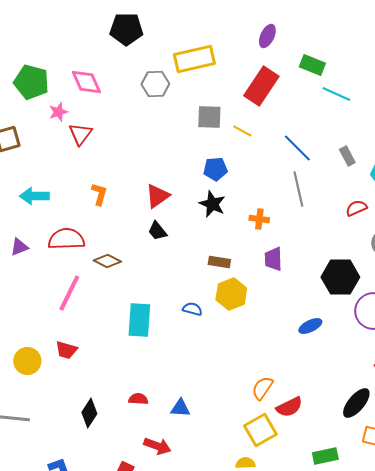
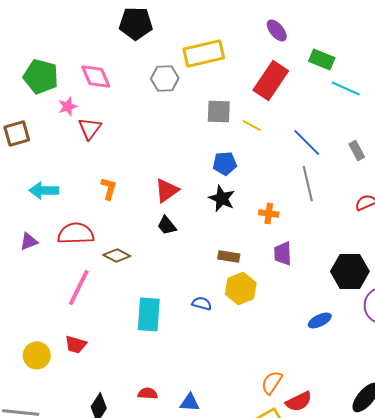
purple ellipse: (267, 36) -> (277, 30), turned -65

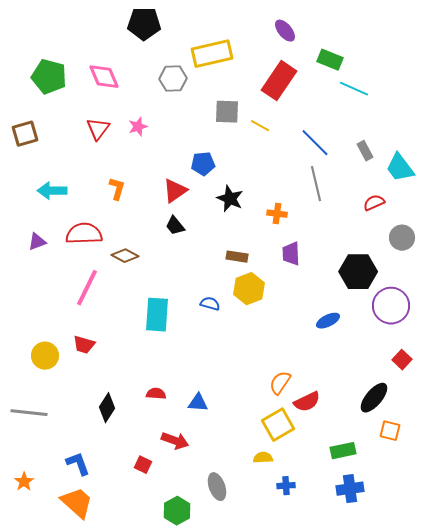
pink star: (68, 106) -> (138, 127), moved
blue pentagon: (225, 163) -> (203, 164), moved

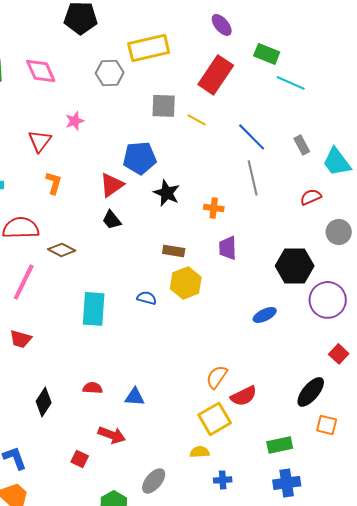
red triangle: (98, 129) -> (40, 141), moved
blue pentagon: (203, 164) -> (140, 158), size x1.4
gray ellipse: (217, 487) -> (154, 481), turned 60

